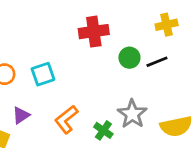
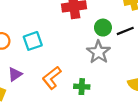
gray star: (132, 114) -> (99, 52), moved
green cross: (103, 130) -> (82, 87), turned -32

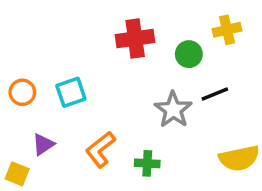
green circle: (103, 28) -> (189, 54), moved
black line: (125, 31) -> (215, 94), moved

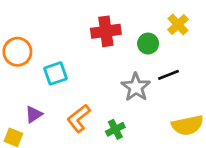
yellow cross: (227, 30) -> (178, 24), turned -30
orange circle: (22, 92) -> (17, 52), moved, size x1.4
green cross: (147, 163) -> (115, 129), turned -30

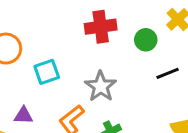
gray star: (136, 87) -> (101, 86), moved
purple triangle: (34, 114) -> (23, 116), turned 36

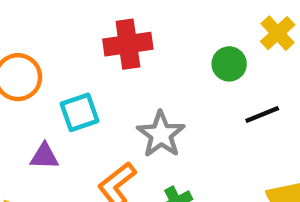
red cross: (101, 27) -> (128, 44), moved
purple triangle: (23, 116) -> (44, 156), moved

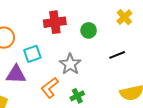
green circle: (229, 64) -> (89, 30), moved
purple triangle: (44, 156) -> (16, 74), size x1.5

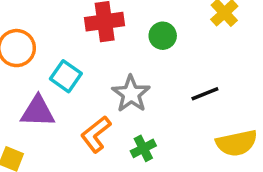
cyan square: (32, 54) -> (66, 76), turned -36
black line: (117, 55) -> (205, 94), moved

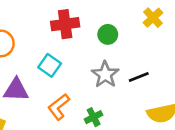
cyan square: (66, 76) -> (50, 65), moved
gray star: (131, 94) -> (105, 74), moved

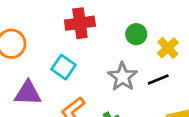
yellow cross: (153, 18) -> (168, 48), moved
green circle: (108, 34) -> (136, 34), moved

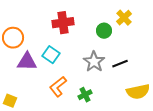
yellow cross: (168, 48) -> (124, 18), moved
purple triangle: (28, 93) -> (27, 62), moved

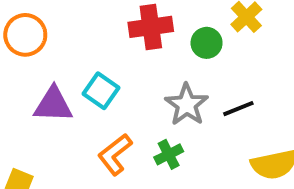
red cross: (63, 23) -> (151, 27), moved
orange circle: (13, 38) -> (25, 35), moved
green cross: (85, 95) -> (169, 154), moved

